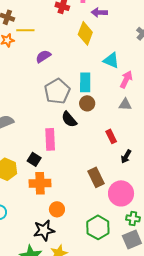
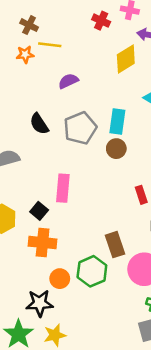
yellow diamond: (85, 33) -> (126, 59), turned 30
black semicircle: (69, 119) -> (39, 124), moved
green hexagon: (98, 227) -> (92, 271), moved

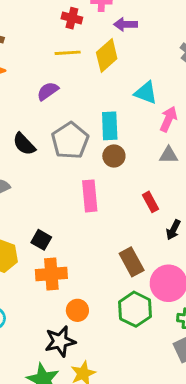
yellow line: (50, 45) -> (68, 53), moved
pink rectangle: (63, 188) -> (90, 196), moved
green hexagon: (92, 271) -> (135, 309), moved

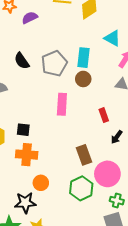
purple semicircle: (48, 91) -> (30, 18), moved
black square: (41, 240) -> (23, 130), turned -32

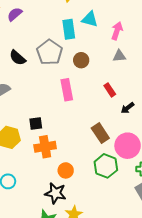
cyan triangle: (112, 38) -> (90, 19), moved
cyan rectangle: (84, 58) -> (69, 29), moved
black arrow: (117, 137) -> (127, 108), turned 32
black star: (25, 203) -> (56, 193), turned 30

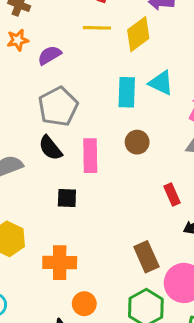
gray pentagon: (49, 52) -> (58, 107), moved
black semicircle: (18, 58) -> (50, 148), moved
pink rectangle: (67, 90) -> (90, 156), moved
black square: (36, 124) -> (67, 198), moved

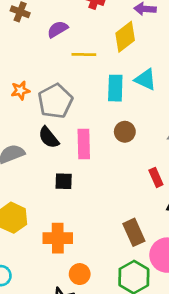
yellow line: (97, 28) -> (84, 55), moved
orange star: (18, 40) -> (20, 90), moved
purple semicircle: (49, 55) -> (58, 29), moved

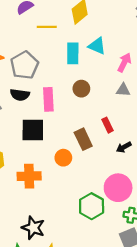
black semicircle: (49, 137) -> (20, 95), turned -42
black square: (64, 181) -> (33, 130), size x1.6
brown rectangle: (134, 232) -> (83, 139), moved
orange circle: (80, 274) -> (63, 158), moved

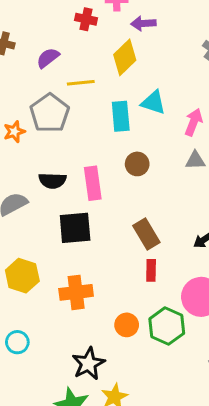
gray pentagon: (24, 65) -> (50, 113), moved
red rectangle: (107, 125) -> (151, 270), moved, turned 32
orange circle: (63, 158) -> (127, 325), moved
black star: (33, 228) -> (88, 364), turned 30

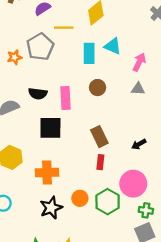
black star: (88, 364) -> (51, 208), moved

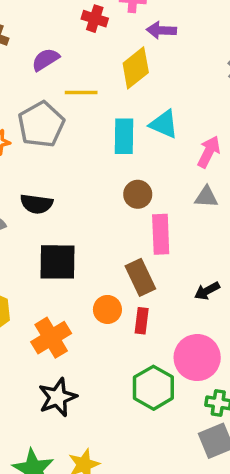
pink rectangle: (65, 98) -> (161, 234), moved
orange cross: (47, 173) -> (51, 338), turned -30
orange circle: (80, 198) -> (107, 309), moved

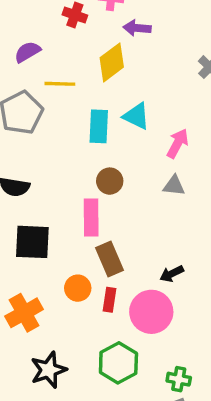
pink rectangle: (161, 234) -> (91, 217), moved
pink circle: (197, 358) -> (151, 312), moved
black star: (58, 397) -> (49, 370), moved

